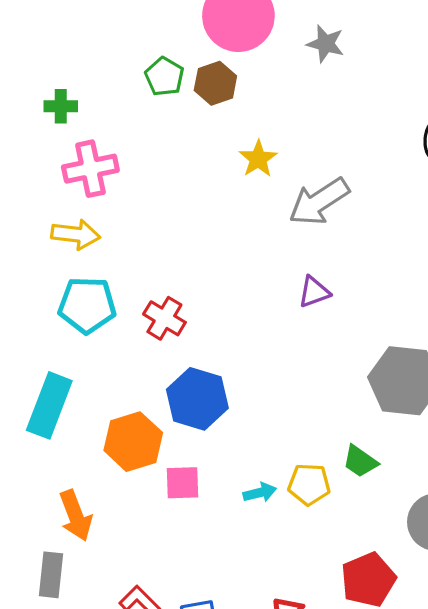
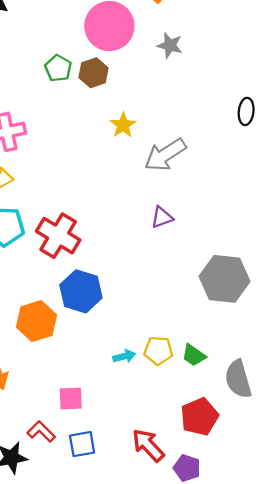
red cross: (164, 318) -> (58, 236), size x1.5
green trapezoid: (360, 461) -> (194, 355), moved
pink square: (183, 483) -> (71, 398), moved

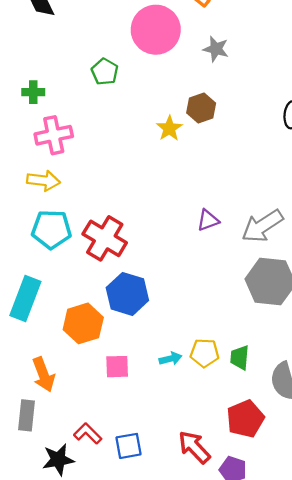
brown hexagon: (93, 73) -> (201, 108), moved
gray arrow: (165, 155) -> (262, 226), moved
green trapezoid: (194, 355) -> (240, 357), turned 60
pink square: (71, 398) -> (117, 367), moved

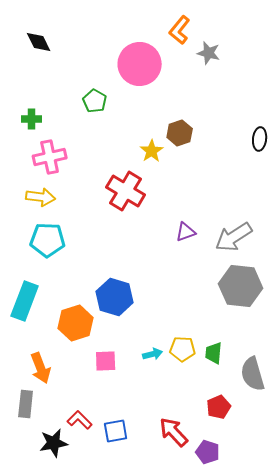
gray star: (216, 49) -> (209, 53), moved
red cross: (105, 238) -> (126, 191), moved
red pentagon: (245, 419) -> (219, 407), size x0.7

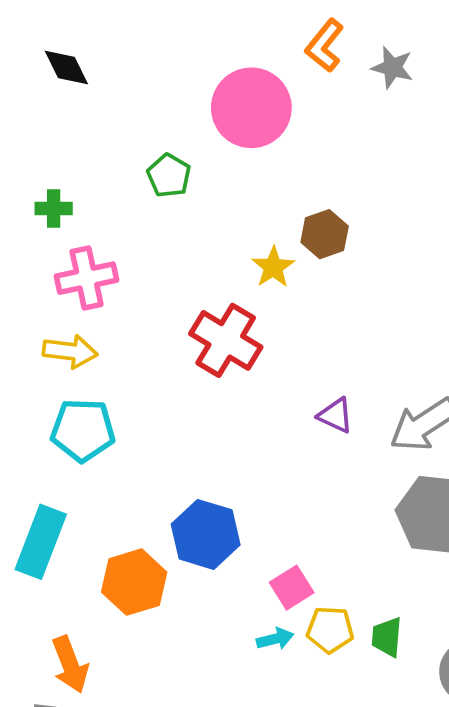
gray star: (209, 53) -> (392, 68), moved
purple triangle: (186, 232) -> (336, 415), turned 45
pink square: (106, 361) -> (292, 588), moved, turned -30

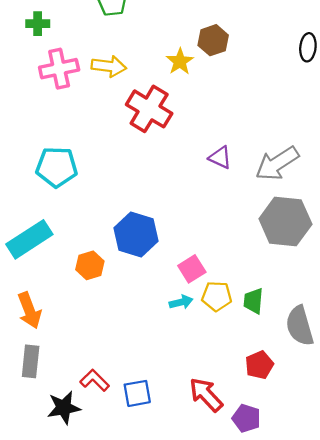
yellow arrow: (70, 351) -> (109, 66), moved
cyan rectangle: (41, 542) -> (29, 239), turned 36
orange hexagon: (134, 582) -> (90, 265), size x0.7
orange arrow: (70, 664) -> (29, 310), moved

